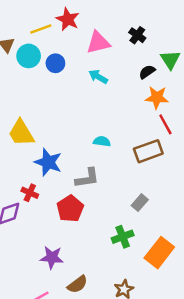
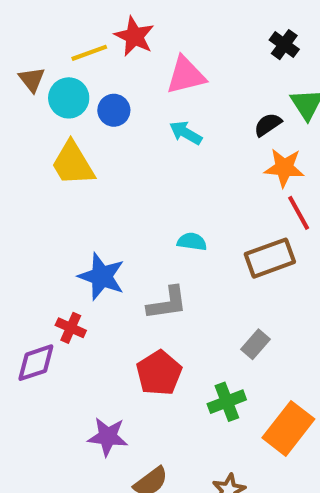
black cross: (137, 35) -> (284, 45), moved
yellow trapezoid: (21, 133) -> (73, 164), moved
red pentagon: (70, 209) -> (159, 373), moved

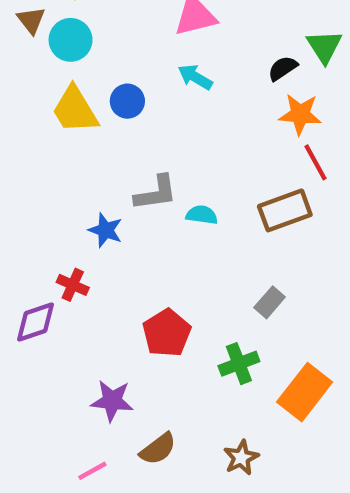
blue circle: (114, 110) -> (127, 101), moved
cyan semicircle: (192, 242) -> (202, 215), moved
blue star: (102, 277) -> (106, 230), size x0.7
gray L-shape: (167, 303) -> (156, 193), moved

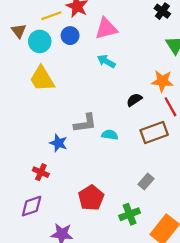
black semicircle: (283, 68) -> (134, 100), moved
blue circle: (127, 101) -> (70, 36), moved
purple diamond: (36, 322) -> (32, 206), moved

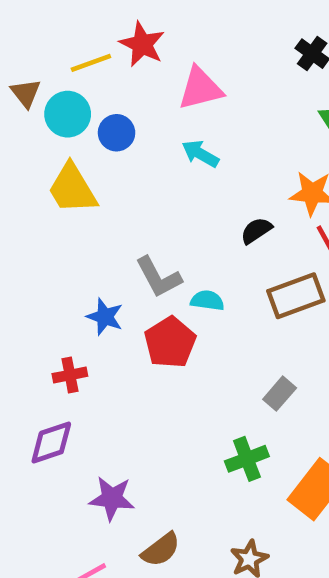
blue circle: (70, 36) -> (117, 133), moved
gray L-shape: (85, 123) -> (158, 277), turned 70
red cross: (41, 172) -> (70, 375), turned -35
red pentagon: (91, 198) -> (170, 342), moved

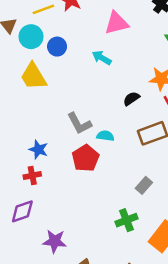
pink triangle: (200, 88) -> (117, 23), moved
blue star: (105, 317) -> (38, 149), moved

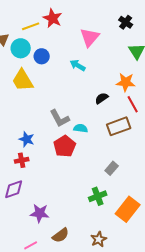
pink triangle: (117, 23) -> (90, 37), turned -35

